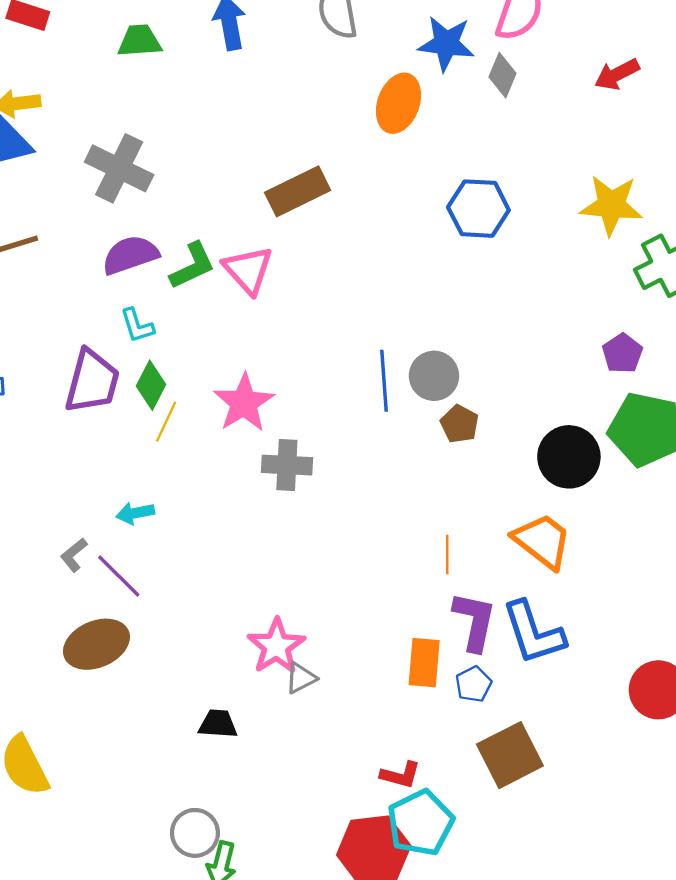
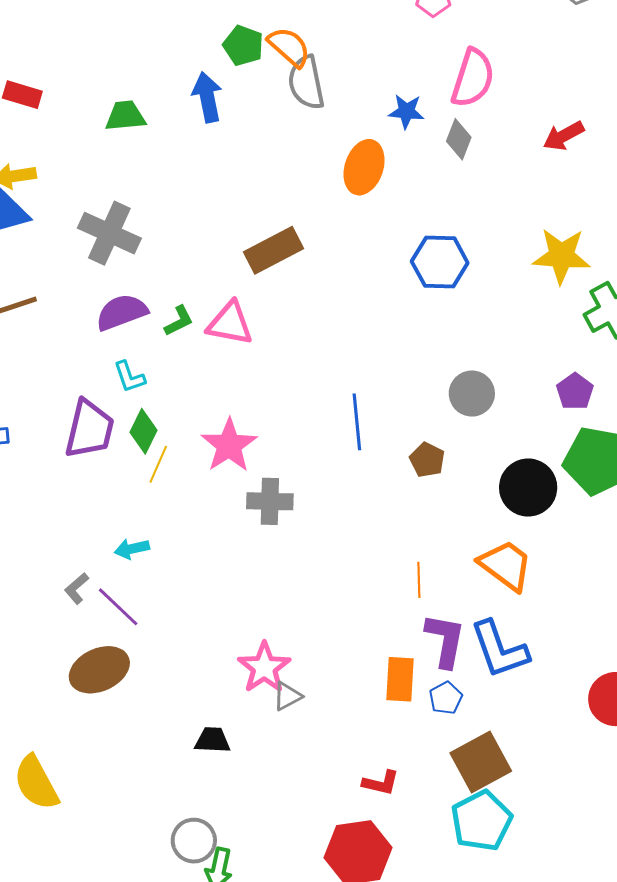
blue star: (446, 44) -> (406, 111), size x0.7
green L-shape: (192, 266) -> (179, 321), size x0.7
pink triangle: (248, 270) -> (230, 323), turned -36
gray circle: (434, 376) -> (472, 394), moved
cyan pentagon: (420, 823) -> (481, 821), moved

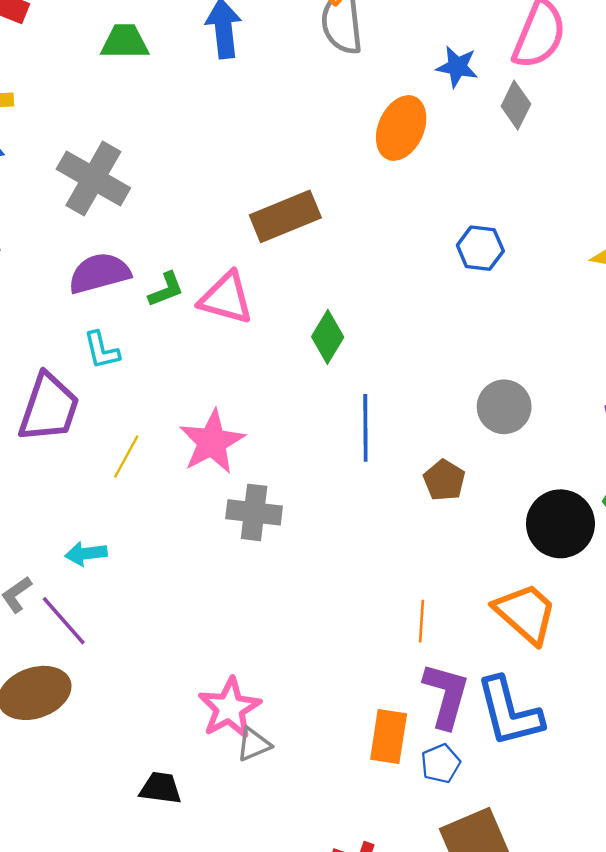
blue hexagon: (440, 262) -> (480, 248), size x0.7
green diamond: (144, 431) -> (328, 337), moved

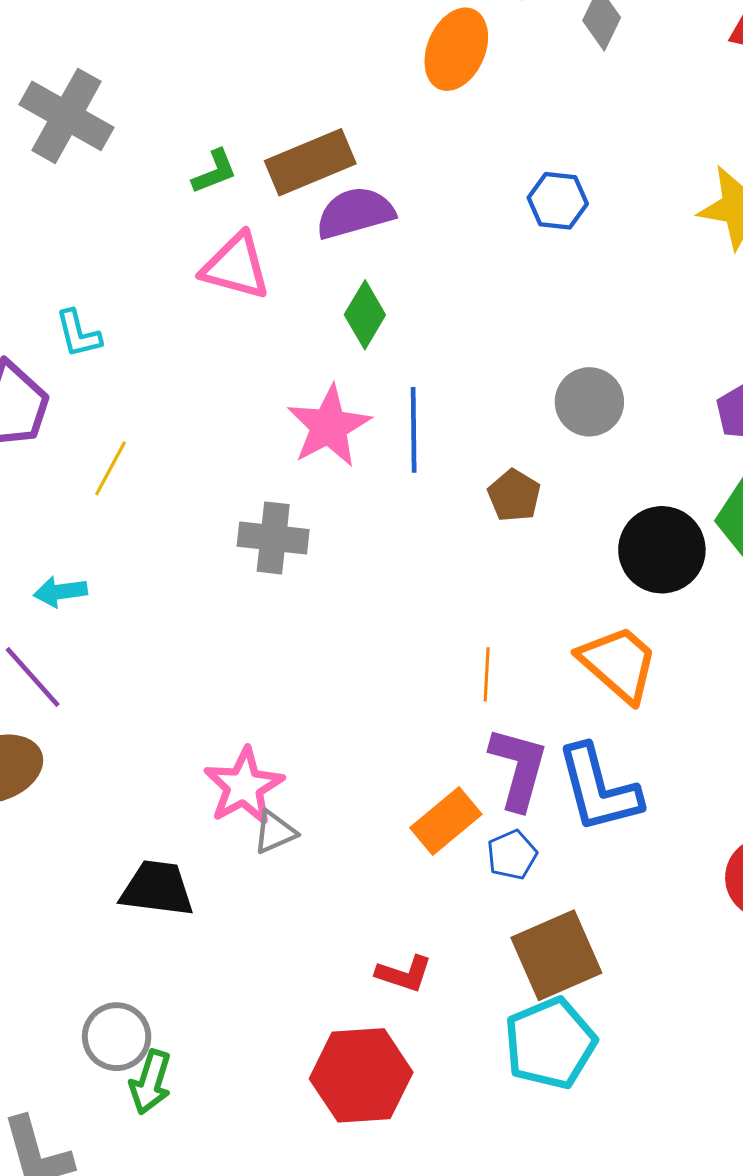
purple semicircle: (99, 273) -> (355, 213), moved
green L-shape: (166, 290) -> (214, 172), moved
pink star: (212, 442) -> (329, 426), moved
orange rectangle: (389, 737) -> (446, 821), turned 42
black trapezoid: (161, 788) -> (157, 888), size x1.4

